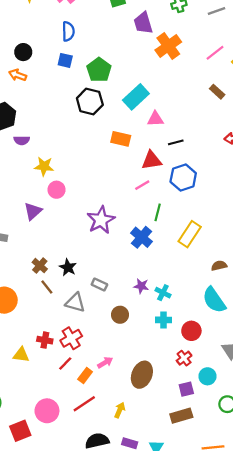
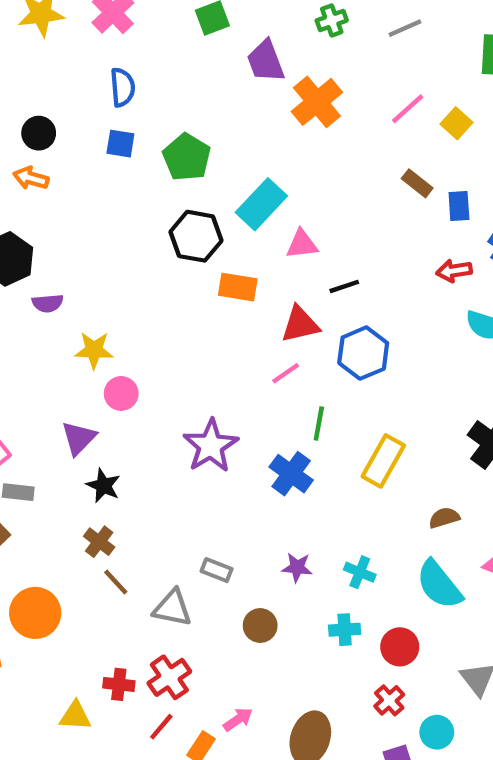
black hexagon: (90, 101) -> (196, 236), moved
black star: (68, 267) -> (103, 486), moved
cyan cross: (163, 293) -> (360, 572), moved

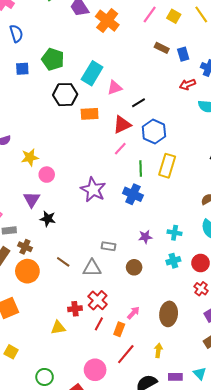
blue square: (120, 144) -> (22, 69), moved
yellow rectangle: (383, 461) -> (167, 166), moved
brown cross: (99, 542) -> (25, 247), moved
orange circle: (35, 613) -> (27, 271), moved

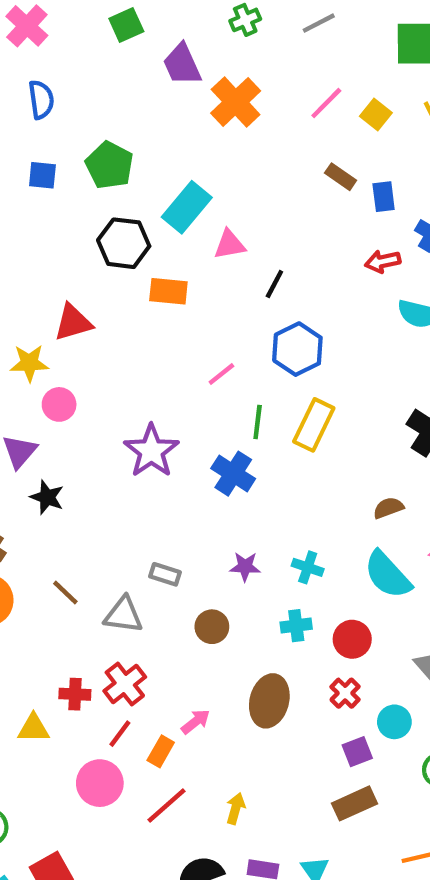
black line: (139, 103) -> (274, 284), turned -40
red triangle: (122, 125) -> (73, 323), moved
brown ellipse: (169, 314) -> (269, 701), moved
pink circle: (95, 370) -> (100, 783), moved

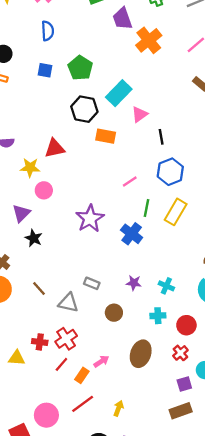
pink triangle: (230, 244) -> (139, 114), turned -30
black line: (274, 284) -> (161, 137), turned -42
pink circle: (100, 783) -> (46, 415), moved

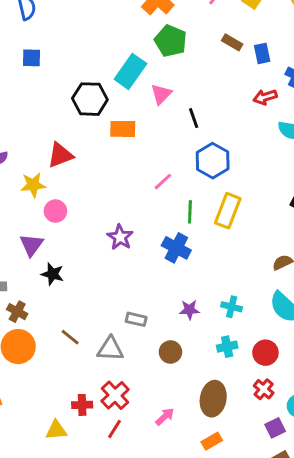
green pentagon: (80, 68) -> (171, 41), moved
purple star: (90, 219) -> (120, 237), size x0.7
orange rectangle: (82, 375) -> (212, 441), moved, turned 35

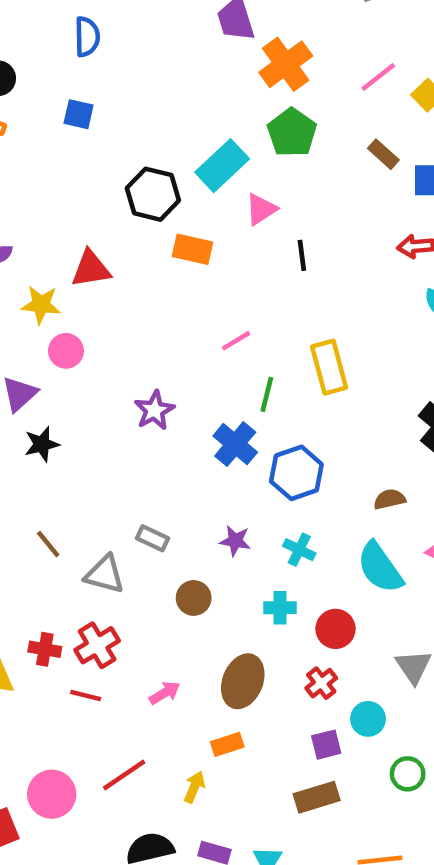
blue hexagon: (213, 161) -> (296, 473), moved
yellow rectangle: (228, 211) -> (329, 367), moved, turned -48
black star: (53, 274) -> (42, 444), turned 30
red line: (115, 429) -> (86, 695), turned 60

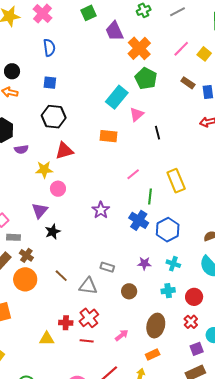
black hexagon: (153, 194) -> (54, 117), moved

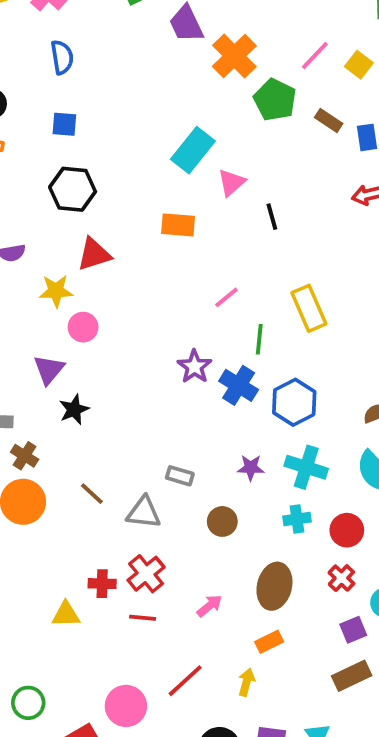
green pentagon: (146, 78) -> (275, 100), moved
purple star: (101, 210) -> (194, 367), moved
cyan cross: (173, 264) -> (306, 467), size x1.5

